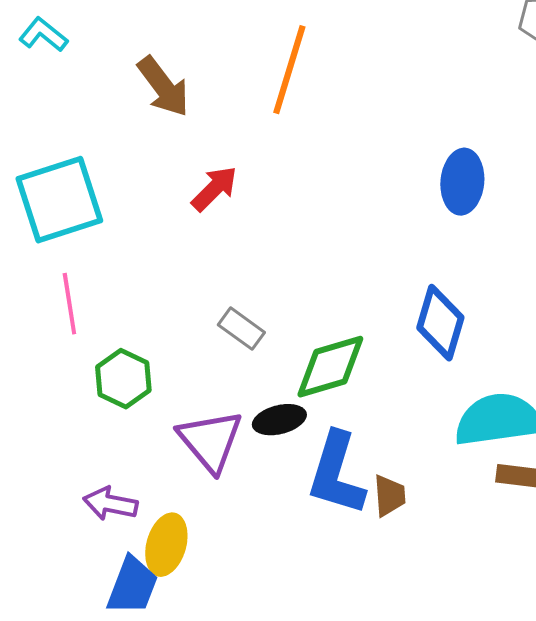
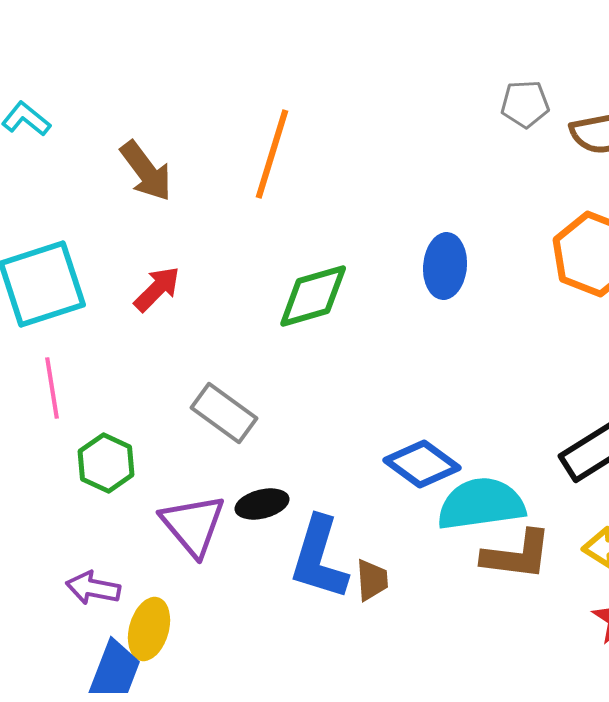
red arrow: (214, 189) -> (157, 289), moved
blue diamond: (440, 323) -> (422, 464), moved, turned -70
gray rectangle: (241, 329) -> (224, 413), size x1.4
green diamond: (330, 367) -> (313, 296), moved

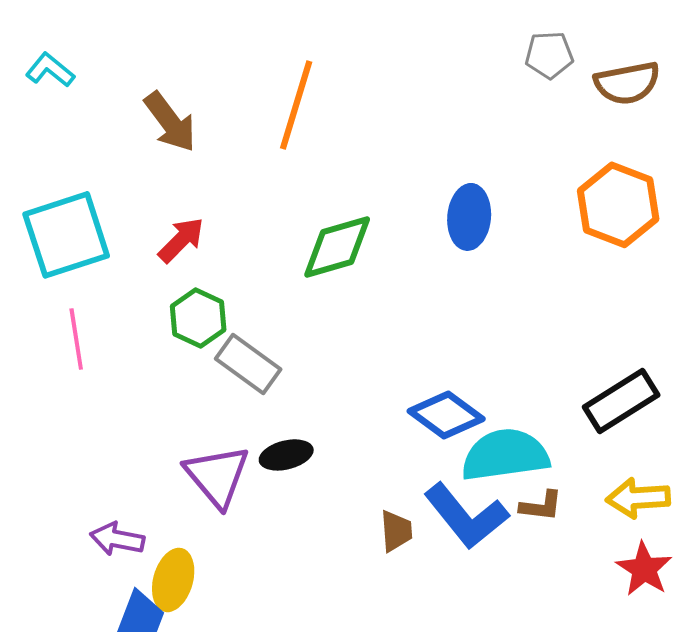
green hexagon: (106, 463) -> (198, 318), moved
brown L-shape: (517, 555) -> (541, 506), size x0.6
blue L-shape: (319, 558) -> (466, 516), moved, turned -56

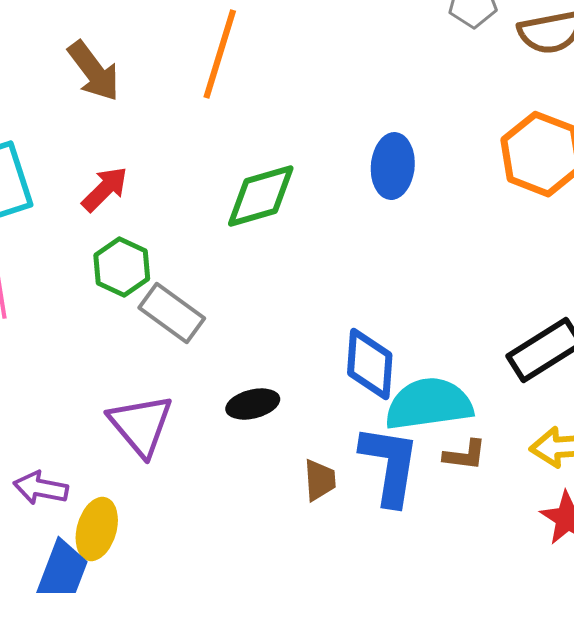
blue diamond: (446, 415) -> (370, 364), turned 58
black ellipse: (286, 455) -> (253, 404), moved
blue L-shape: (466, 516) -> (390, 465), turned -132

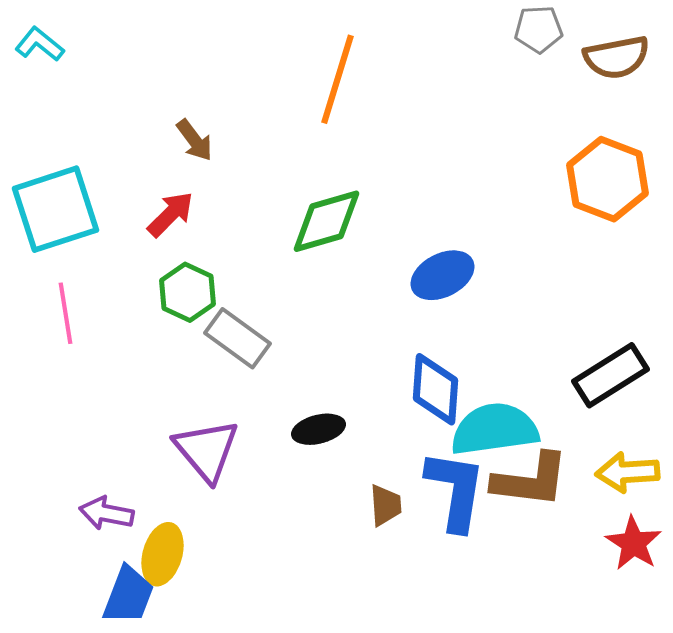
orange line: (220, 54) -> (338, 79), moved
brown arrow: (94, 71) -> (194, 140), moved, size x0.7
blue ellipse: (393, 166) -> (442, 275), moved, turned 58
brown L-shape: (465, 455) -> (530, 480), size x1.8

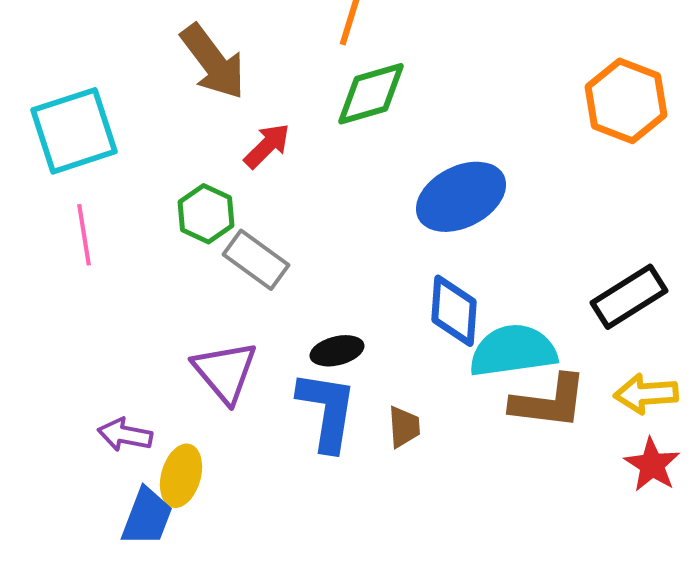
brown arrow: (194, 140) -> (213, 62), size x1.8
red arrow: (170, 214) -> (267, 146), moved
green diamond: (326, 221) -> (371, 94), moved
blue ellipse: (442, 275) -> (461, 197), size x1.4
blue L-shape: (456, 490) -> (327, 411), moved

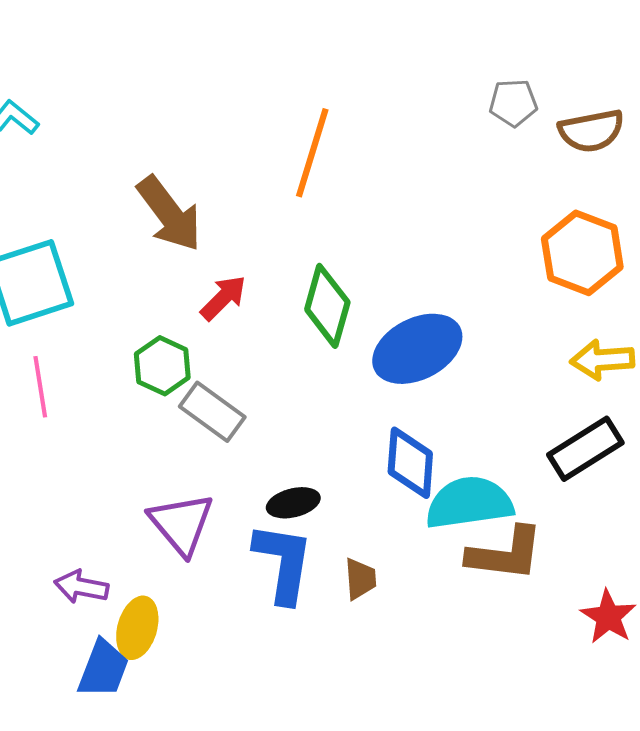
green diamond: (371, 94) -> (327, 306), moved, turned -58
yellow arrow: (646, 394) -> (602, 360), moved

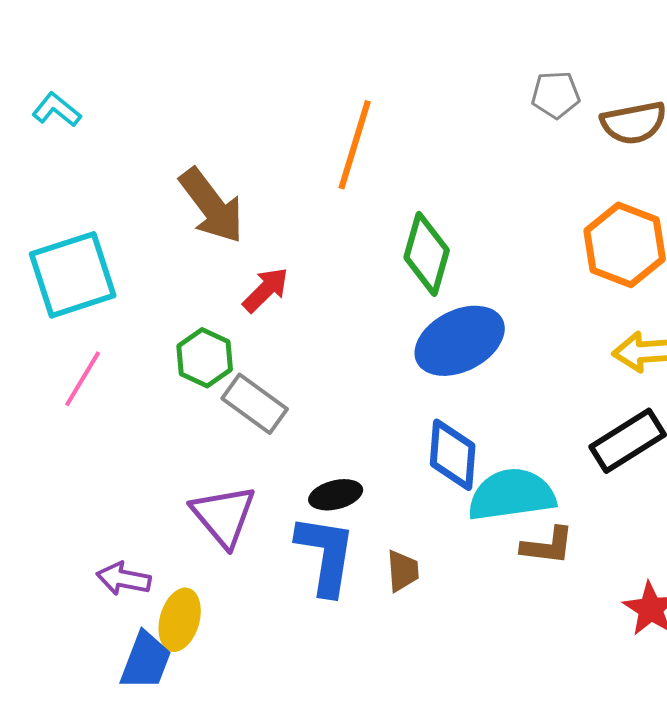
green diamond: (327, 306) -> (427, 254), moved
pink line: (40, 387) -> (83, 379), turned 40
brown L-shape: (505, 554) -> (548, 546), size x0.7

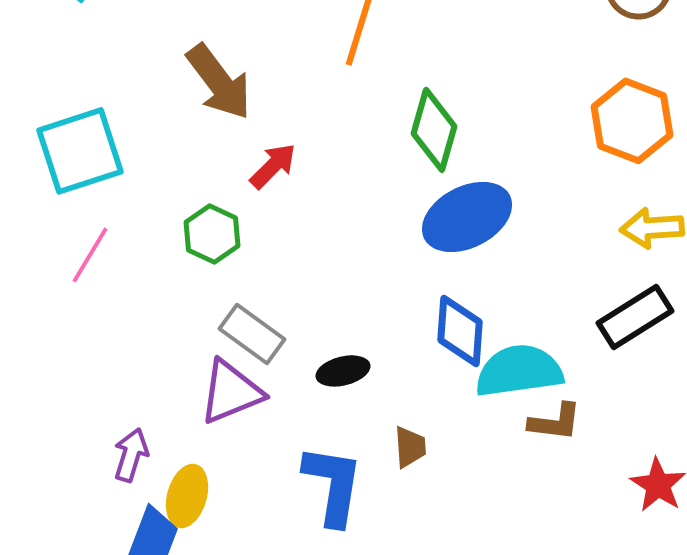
gray rectangle: (255, 404) -> (252, 334), moved
purple triangle: (224, 516) -> (231, 392), turned 48
blue L-shape: (326, 555) -> (333, 485), moved
purple arrow: (124, 579) -> (131, 455), turned 96

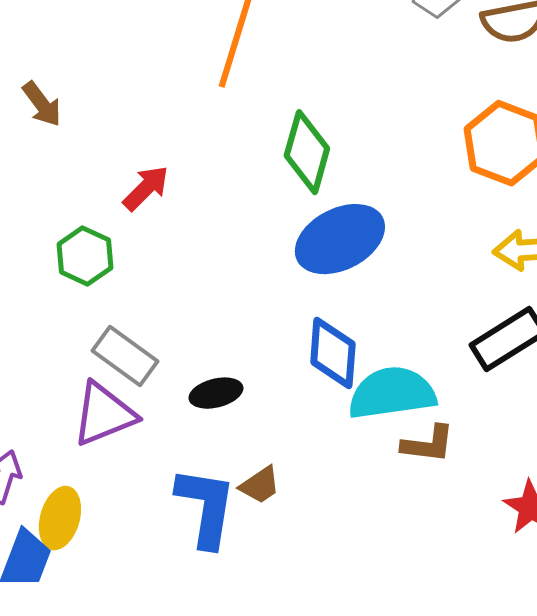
brown arrow: (219, 82) -> (42, 104), moved, size x0.6
brown trapezoid: (410, 447) -> (260, 485), moved, turned 60

